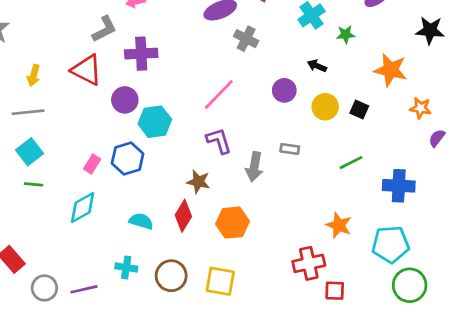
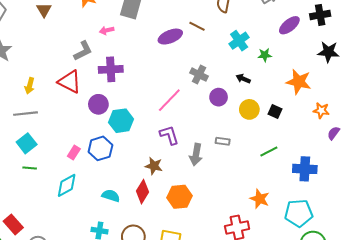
gray cross: (246, 39) -> (199, 75), moved

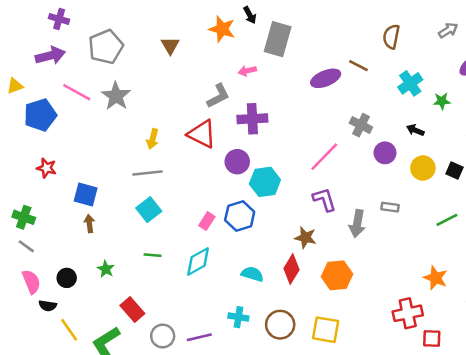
green line: (30, 168) -> (153, 255), moved

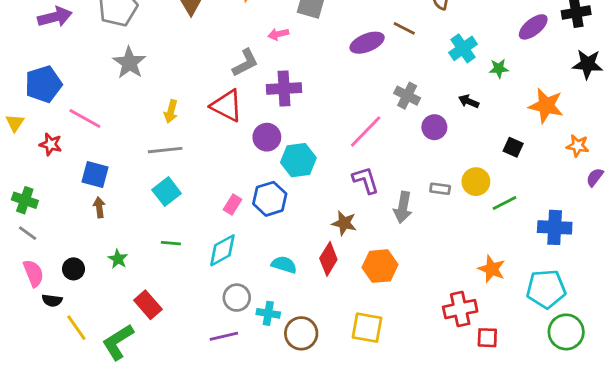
yellow triangle: (15, 86) -> (15, 123), moved, turned -36
pink line: (77, 92) -> (85, 119), moved
yellow circle: (423, 168) -> (476, 182), moved
brown circle: (280, 325) -> (301, 333), moved
gray circle: (163, 336) -> (237, 298), moved

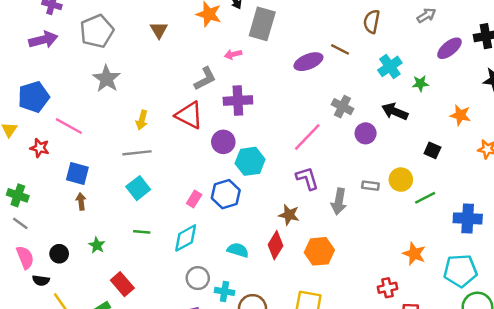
black arrow: (469, 101) -> (395, 111), size x1.5
orange star: (546, 106) -> (460, 115), size x0.7
red cross: (460, 309) -> (387, 288), size x0.7

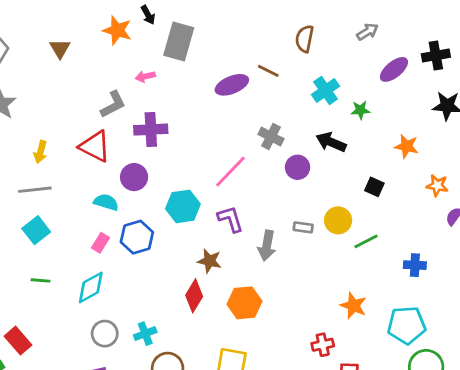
cyan hexagon: (250, 161) -> (183, 206), moved
blue cross: (468, 218) -> (415, 265), size x0.7
cyan semicircle: (238, 250) -> (106, 202), moved
cyan cross: (225, 291) -> (145, 334), moved, turned -30

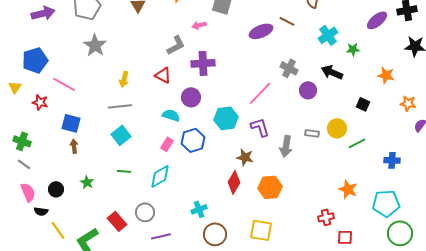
red triangle: (95, 146) -> (163, 75), size x0.7
gray circle: (105, 334) -> (145, 212), moved
red rectangle: (18, 341) -> (117, 221), moved

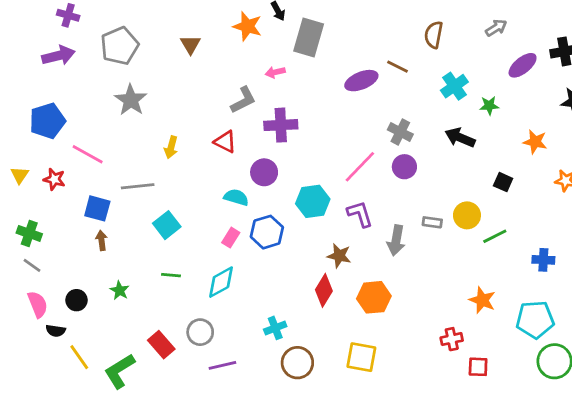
yellow triangle: (15, 87) -> (20, 175), moved
purple circle: (308, 90) -> (404, 167), moved
gray line: (120, 106) -> (138, 186), moved

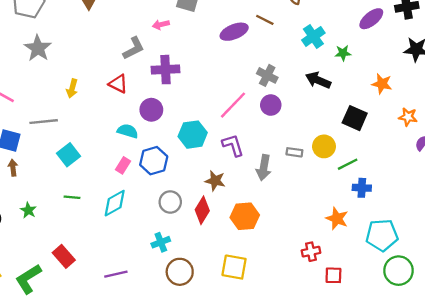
black square: (503, 182) -> (355, 118), size x1.5
blue cross: (543, 260) -> (362, 188), moved
gray circle: (200, 332) -> (170, 202), moved

